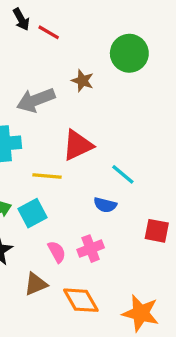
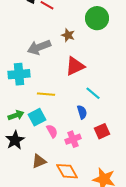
red triangle: (78, 145) -> (75, 66), moved
blue semicircle: (105, 205) -> (82, 112), turned -120
red square: (157, 231) -> (102, 131), moved, turned -35
pink semicircle: (57, 252) -> (52, 131), moved

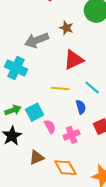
cyan cross: (19, 74) -> (16, 68), turned 30
yellow line: (46, 94) -> (60, 89), moved

